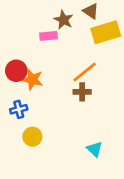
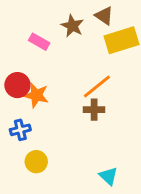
pink rectangle: (49, 36) -> (39, 42), moved, turned 35

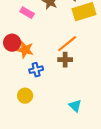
blue cross: (20, 130) -> (36, 70), moved

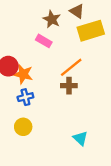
pink rectangle: (27, 13) -> (44, 41), moved
blue cross: (36, 70) -> (25, 97), moved

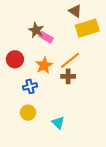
brown star: (52, 19) -> (36, 30), moved
orange star: (23, 74) -> (44, 65), moved, turned 30
cyan triangle: (80, 138) -> (58, 123), moved

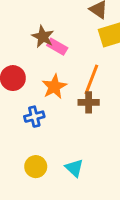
orange line: (70, 60) -> (91, 79), turned -30
yellow circle: (28, 113) -> (36, 167), moved

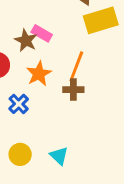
brown star: (43, 37) -> (26, 41), moved
blue cross: (34, 117) -> (19, 104), turned -30

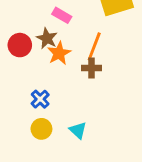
brown star: (26, 41) -> (47, 38), moved
blue cross: (19, 104) -> (40, 99), moved

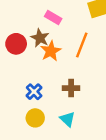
brown cross: (91, 68) -> (71, 88), moved

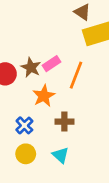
pink rectangle: (53, 18) -> (52, 64), moved, turned -63
orange star: (51, 51) -> (44, 96), moved

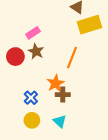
pink rectangle: (52, 64) -> (33, 33), moved
orange star: (44, 96) -> (56, 83), moved

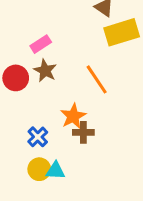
orange line: (72, 58) -> (97, 79), turned -55
cyan triangle: (60, 121) -> (55, 171), moved, turned -40

